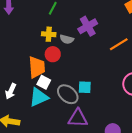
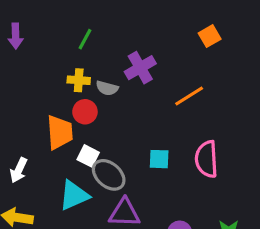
white square: (44, 82) -> (88, 156), moved
cyan square: (85, 87) -> (159, 159), moved
cyan triangle: (39, 97) -> (74, 195), moved

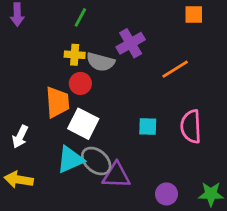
orange square: (210, 36) -> (194, 15), turned 30
gray semicircle: (107, 88) -> (100, 62), size x1.4
white square: (88, 156) -> (83, 124), size x1.5
gray ellipse: (109, 175) -> (96, 161), moved

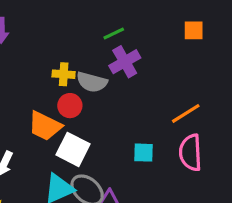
green line: (80, 17) -> (114, 34), moved, turned 36
orange line: (175, 69) -> (186, 113), moved
orange trapezoid: (57, 102) -> (45, 126), turned 120

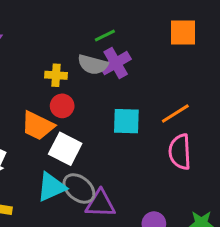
orange square: (194, 30) -> (183, 32), size x1.4
gray semicircle: (92, 82) -> (93, 65), moved
cyan square: (143, 153) -> (126, 121), moved, size x1.4

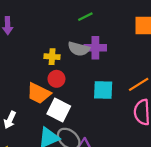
green line: (105, 36) -> (85, 17), moved
purple cross: (116, 63) -> (95, 48), turned 30

